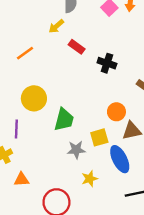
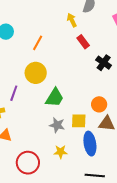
yellow arrow: (56, 26) -> (72, 20), turned 88
orange line: (25, 53) -> (38, 43), moved, turned -42

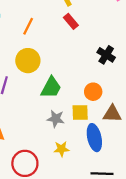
red rectangle: (83, 42) -> (71, 21), moved
black cross: (104, 63) -> (106, 55), moved
orange circle: (99, 104) -> (93, 92), moved

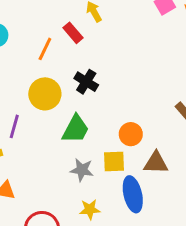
red rectangle: (71, 21) -> (73, 33), moved
black cross: (106, 55) -> (86, 82), moved

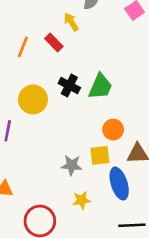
orange line: (45, 49) -> (23, 47), moved
green trapezoid: (76, 129) -> (100, 86), moved

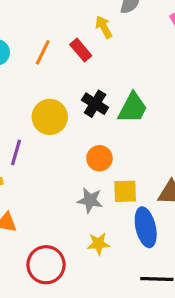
orange circle: (113, 130) -> (99, 158), moved

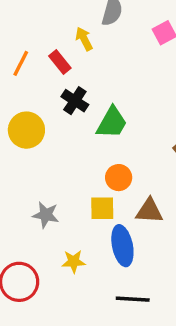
black cross: (95, 104) -> (75, 101), moved
orange circle: (99, 158) -> (119, 178), moved
gray star: (90, 200) -> (46, 215), moved

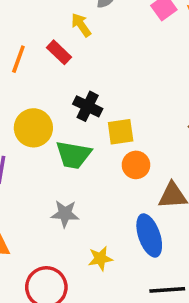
black cross: (75, 101) -> (88, 106), moved
green trapezoid: (112, 123) -> (73, 155), moved, turned 78
yellow square: (102, 208) -> (121, 132), moved

